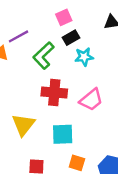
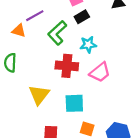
cyan star: (84, 57) -> (88, 45), moved

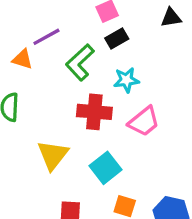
cyan square: (74, 103) -> (106, 168), turned -36

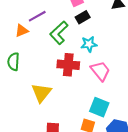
orange triangle: (22, 59) -> (22, 31), turned -40
pink trapezoid: (144, 121) -> (100, 71), turned -90
cyan square: (106, 168) -> (99, 107), moved, turned -30

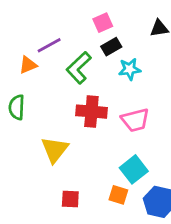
cyan star: (89, 44) -> (130, 69), moved
pink trapezoid: (100, 71) -> (135, 120), turned 115
cyan square: (99, 107) -> (134, 169), turned 30

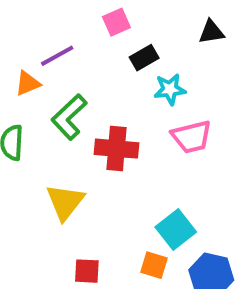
pink square: (103, 23) -> (116, 22), moved
green L-shape: (79, 68) -> (69, 117), moved
pink trapezoid: (135, 120) -> (192, 137), moved

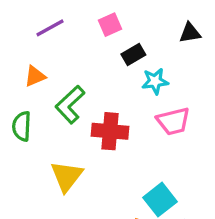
purple line: (57, 56) -> (50, 28), moved

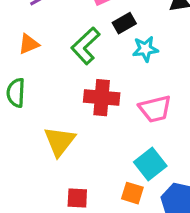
green L-shape: (70, 105) -> (85, 46), moved
pink trapezoid: (173, 121) -> (155, 109), moved

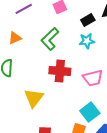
black rectangle: (124, 23) -> (88, 20), moved

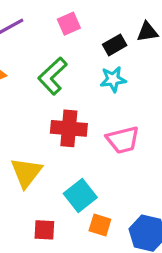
cyan square: (90, 112) -> (80, 195), moved

